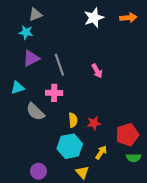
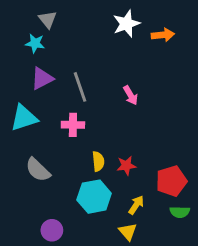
gray triangle: (35, 15) -> (48, 19), turned -48
orange arrow: (128, 18) -> (163, 35), moved
cyan triangle: (18, 88) -> (24, 118), size x1.5
gray semicircle: (35, 112) -> (38, 170), moved
yellow triangle: (82, 172) -> (128, 232), moved

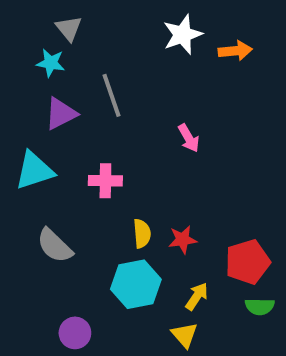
gray line: (80, 87) -> (111, 95), moved

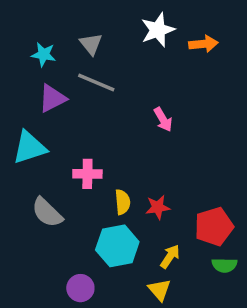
gray triangle: (69, 28) -> (91, 44), moved
gray line: (111, 95) -> (96, 83), turned -48
pink cross: (105, 181) -> (87, 174), moved
purple circle: (75, 333) -> (80, 288), moved

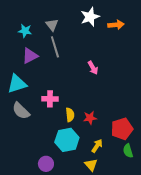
gray line: (96, 83) -> (55, 47), turned 50
gray semicircle: (47, 213) -> (21, 111), moved
green semicircle: (224, 265) -> (128, 151), turned 72

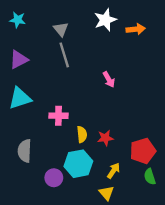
cyan star: (25, 31) -> (18, 20), moved
purple triangle: (30, 56) -> (19, 60), moved
gray semicircle: (21, 111) -> (25, 151), moved, turned 48
purple circle: (46, 164) -> (54, 178), moved

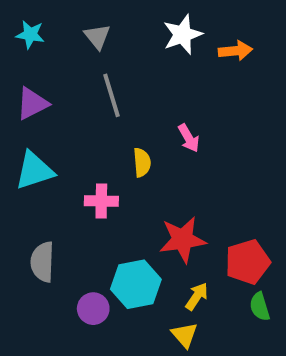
gray triangle: (61, 29) -> (97, 37), moved
yellow semicircle: (82, 134) -> (142, 162), moved
red star: (105, 138) -> (183, 240), size x1.6

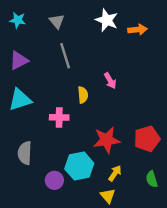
white star: (183, 34) -> (107, 20), turned -30
red pentagon: (248, 262) -> (147, 139), moved

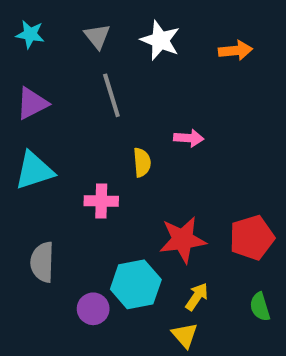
white star: (107, 20) -> (160, 40), moved
pink arrow: (110, 81) -> (189, 138), turned -56

